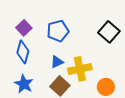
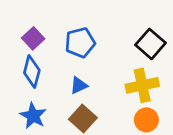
yellow cross: (80, 69) -> (142, 85), moved

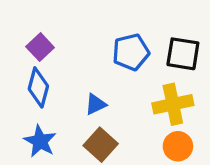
blue pentagon: (80, 43) -> (131, 52), moved
black square: (151, 44) -> (183, 54), turned -32

